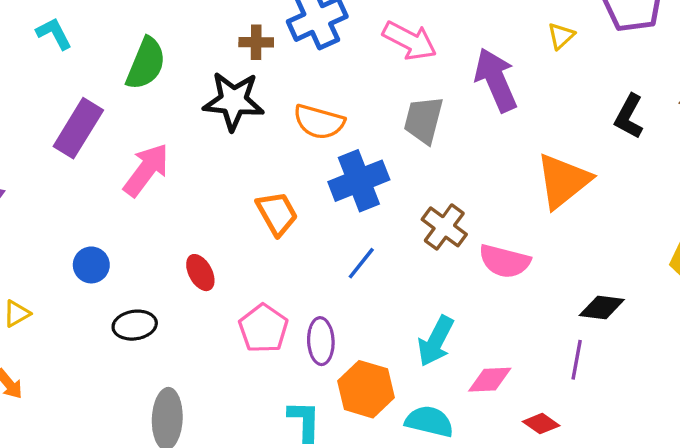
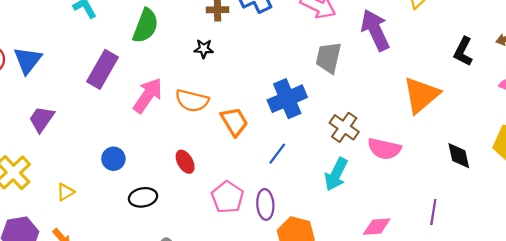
black star: (233, 101) -> (204, 49), size x0.5
orange semicircle: (319, 122) -> (192, 101), moved
blue line: (361, 263) -> (277, 154), moved
black diamond: (602, 307) -> (459, 156), moved, turned 72
cyan arrow: (436, 341) -> (336, 174), moved

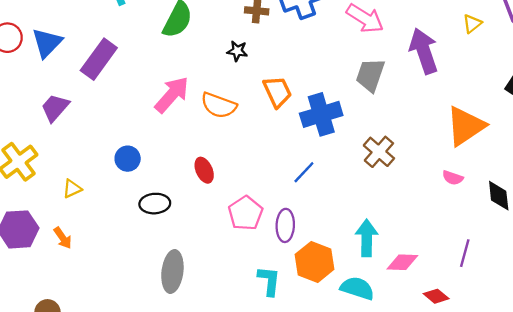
purple rectangle: (102, 69) -> (99, 59), moved
orange trapezoid: (234, 122) -> (277, 92), moved
pink semicircle: (384, 149) -> (453, 178), moved, size x0.6
cyan arrow: (336, 174) -> (367, 238), moved, turned 148

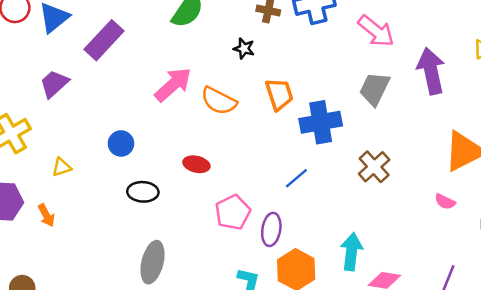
red ellipse: (204, 170) -> (196, 164), turned -60

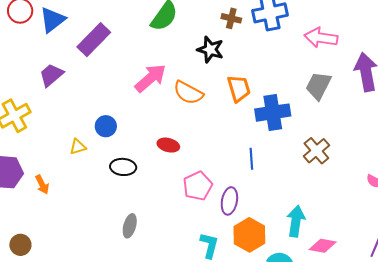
pink arrow: (376, 31) -> (321, 38), turned 148
black star: (244, 49) -> (210, 50), size x1.5
yellow triangle: (62, 167) -> (78, 147), moved
blue line: (296, 178) -> (251, 159), turned -55
gray ellipse: (153, 262) -> (130, 226), size x0.7

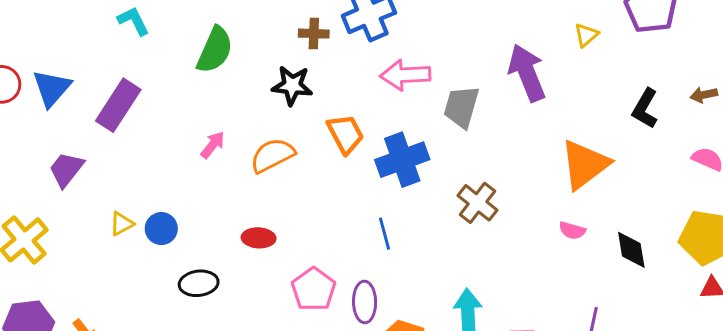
pink arrow: (321, 38) -> (405, 75), moved
pink arrow: (150, 78) -> (213, 145), size x0.6
orange semicircle: (188, 93) -> (272, 155), turned 136
yellow triangle: (78, 147) -> (122, 224), moved

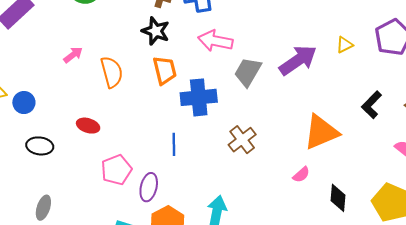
purple arrow: (527, 73) -> (298, 60), turned 63
black star: (292, 85) -> (156, 31), moved
orange semicircle: (272, 155) -> (112, 72), turned 88
pink semicircle: (572, 230) -> (301, 175), turned -72

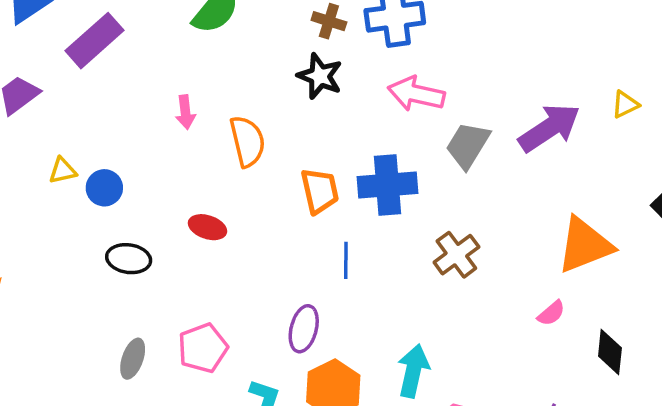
pink arrow: (73, 55) -> (185, 112), turned 120
orange trapezoid: (165, 70) -> (320, 191), moved
pink pentagon: (116, 170) -> (203, 348), moved

